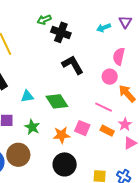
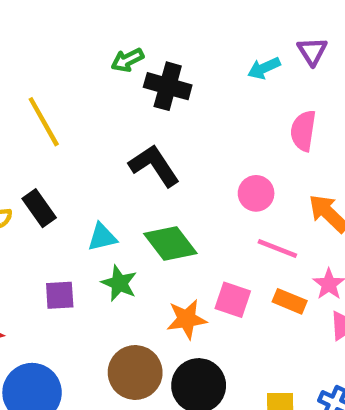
black L-shape: (73, 65) -> (154, 166), moved
pink circle: (110, 77) -> (256, 193), moved
green star: (32, 127) -> (119, 283), moved
brown circle: (18, 155) -> (135, 372), moved

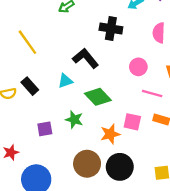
black cross: (168, 86) -> (111, 29), moved
cyan triangle: (102, 237) -> (65, 81), moved

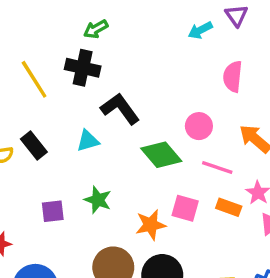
black cross: (111, 29) -> (83, 68), moved
green diamond: (98, 97) -> (161, 155), moved

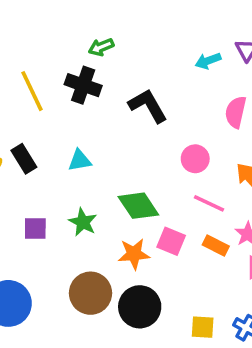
black L-shape: (120, 109) -> (148, 106), moved
green diamond: (161, 155) -> (138, 206), moved

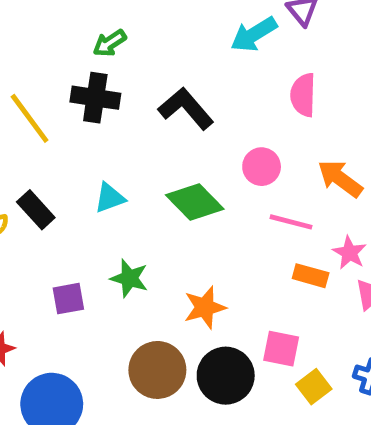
cyan arrow: (208, 61) -> (254, 34), size x1.4
green diamond: (138, 206) -> (195, 202), moved
pink square: (171, 241) -> (281, 349), moved
yellow square: (203, 327) -> (314, 387), turned -30

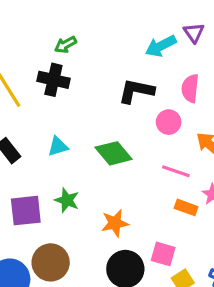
black L-shape: (186, 108) -> (136, 91), moved, turned -42
pink circle: (262, 167) -> (169, 122), moved
purple square: (68, 299) -> (26, 211), size x1.5
brown circle: (157, 370) -> (51, 262), moved

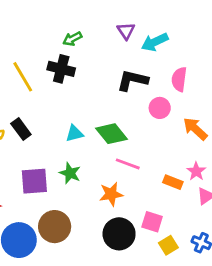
purple triangle: (194, 33) -> (126, 31), moved
cyan triangle: (58, 146) -> (74, 133), moved
pink line: (176, 171) -> (128, 164), moved

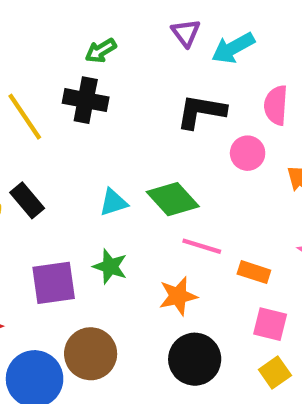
orange rectangle: (173, 182) -> (254, 272), moved
pink square: (152, 222) -> (270, 324), moved

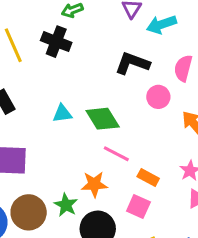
green star: (110, 267) -> (66, 205), moved
pink square: (270, 324) -> (138, 207), moved

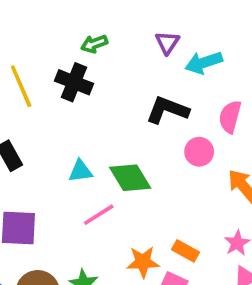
pink line: (116, 154) -> (99, 215), moved, turned -60
orange star: (94, 184) -> (143, 262), moved

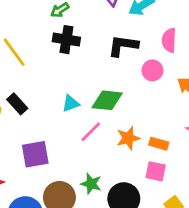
black cross: (74, 82) -> (66, 40), moved
green diamond: (130, 178) -> (107, 100), turned -40
orange star: (143, 262) -> (128, 138), moved

